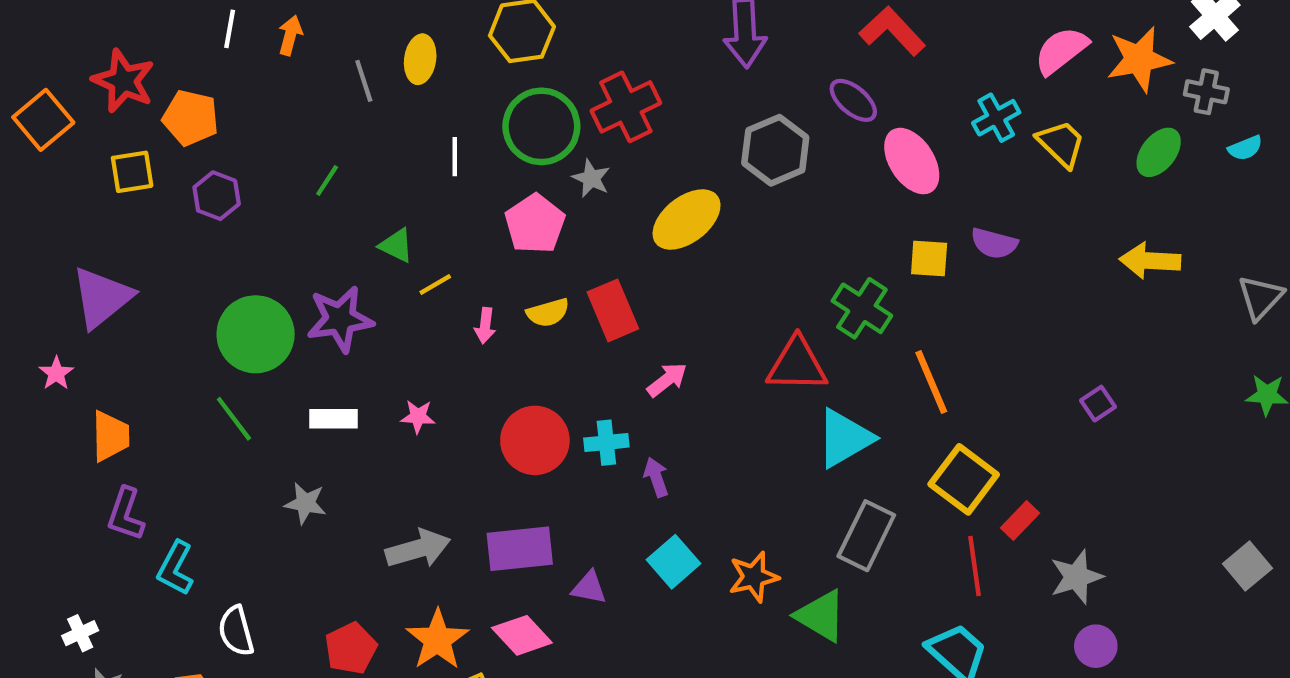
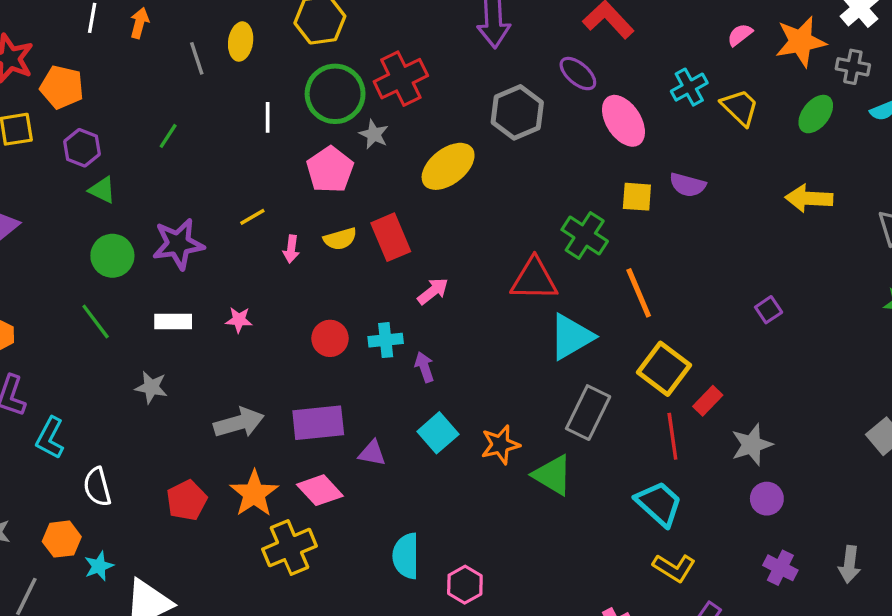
pink semicircle: (1061, 51) -> (740, 35), size x0.6
green triangle: (396, 245) -> (102, 190), moved
green circle: (256, 334) -> (112, 256), size x0.7
red circle: (535, 440) -> (330, 338), size x0.7

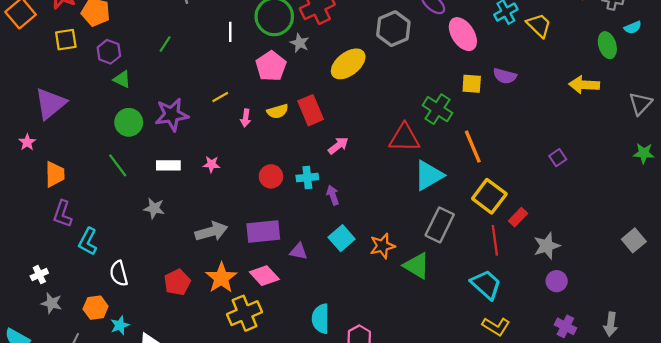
green ellipse: (816, 114) -> (607, 45), moved, turned -55

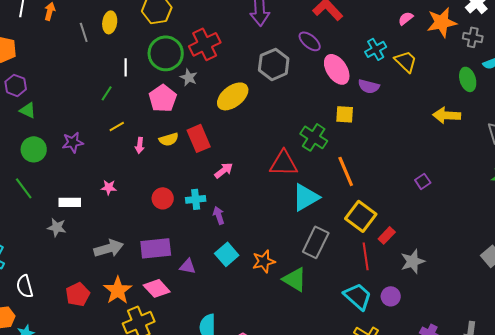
green line: (165, 44) -> (107, 93), moved
purple semicircle: (505, 76) -> (369, 86), moved
purple star: (172, 115) -> (73, 142), size x0.7
white rectangle: (168, 165) -> (70, 202), moved
purple circle: (557, 281) -> (391, 296), moved

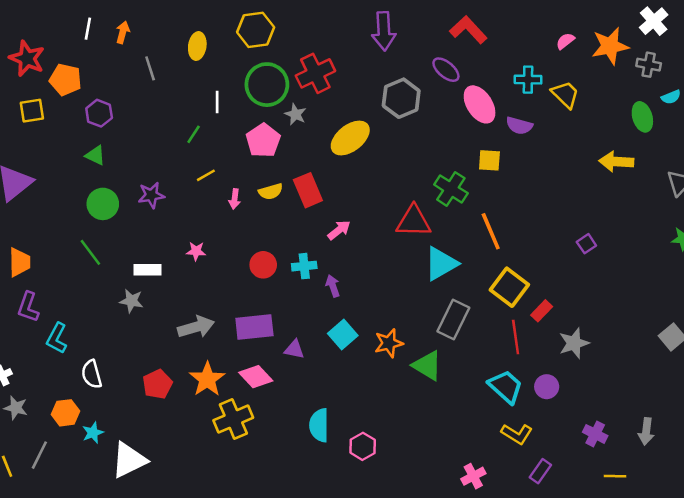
gray line: (84, 32) -> (150, 68), moved
cyan cross: (376, 49) -> (528, 80), turned 30
purple hexagon: (16, 85) -> (99, 113), moved

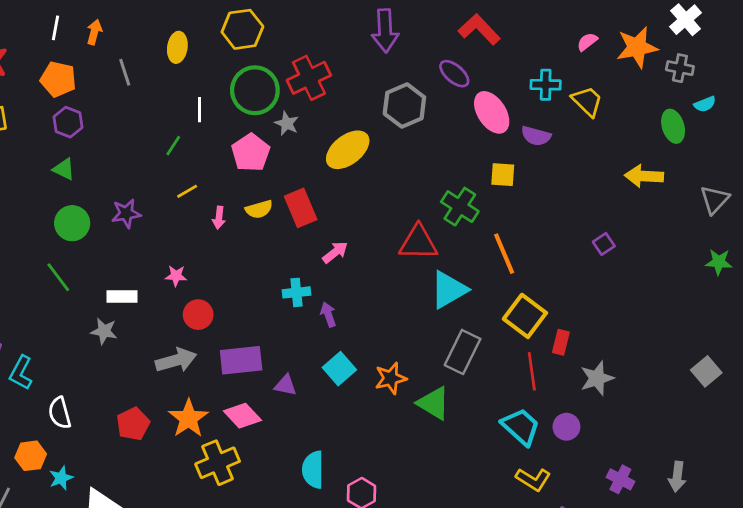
orange pentagon: (65, 80) -> (58, 79), moved
purple square: (586, 244) -> (604, 244), moved
red circle: (263, 265) -> (198, 315), moved
red rectangle: (542, 311) -> (561, 342), turned -30

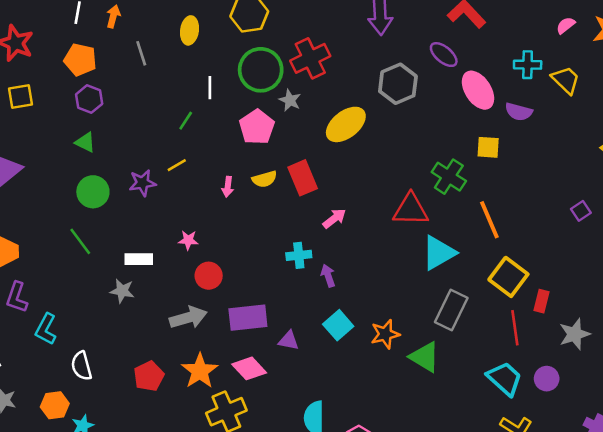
yellow line: (187, 191) -> (177, 165), moved

